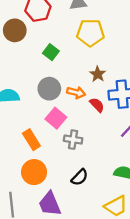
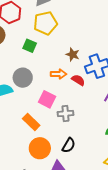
yellow pentagon: (90, 33) -> (45, 23), moved
gray circle: (49, 89) -> (23, 78), moved
black semicircle: (80, 177) -> (69, 145), moved

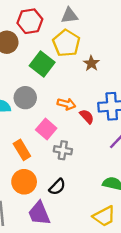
yellow pentagon: (45, 23) -> (66, 43), turned 30
green square: (30, 46) -> (42, 64), size x1.5
brown star: (73, 55) -> (91, 63), moved

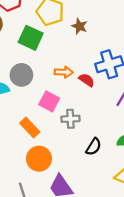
black semicircle: (57, 187) -> (94, 147), moved

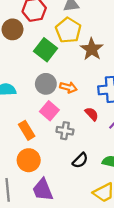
brown star: (79, 26) -> (92, 49), size x1.5
gray circle: (21, 75) -> (46, 84), moved
red semicircle: (87, 80) -> (92, 114), moved

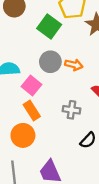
pink square: (49, 111) -> (31, 85), moved
orange circle: (29, 160) -> (23, 135), moved

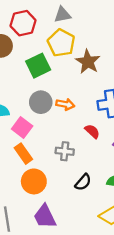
green square: (49, 26) -> (38, 66), turned 30
orange circle: (23, 135) -> (34, 181), moved

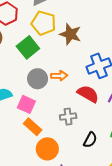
red semicircle: (92, 131) -> (88, 94), size x1.5

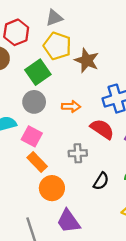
gray circle: (38, 79) -> (34, 102), moved

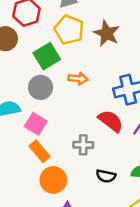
brown star: (87, 60) -> (107, 33), moved
orange arrow: (71, 106) -> (78, 79), moved
black semicircle: (101, 181) -> (106, 176), turned 66

